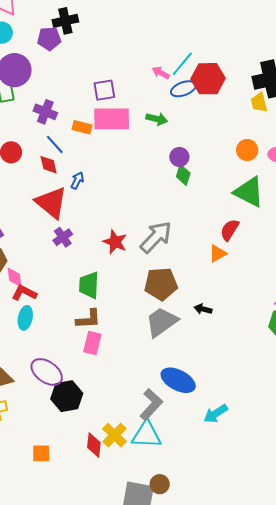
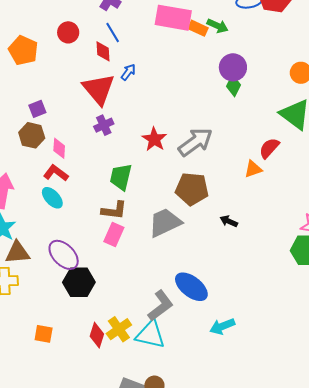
orange rectangle: (82, 127) -> (198, 28), moved
purple circle: (179, 157) -> (233, 67), size x1.4
pink diamond: (14, 277) -> (59, 148), moved
cyan ellipse: (25, 318) -> (52, 198), turned -65
gray trapezoid: (162, 322) -> (165, 223), moved

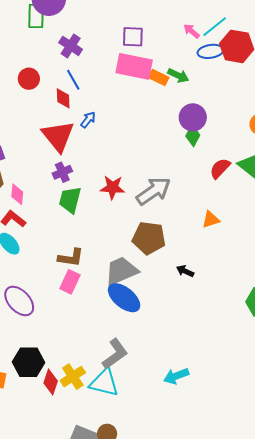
red star: (154, 139) -> (113, 187), turned -30
red semicircle: (269, 148) -> (220, 168), moved
green trapezoid: (121, 177) -> (70, 200), moved
black hexagon: (79, 282) -> (29, 362), moved
blue ellipse: (191, 287) -> (124, 298), moved

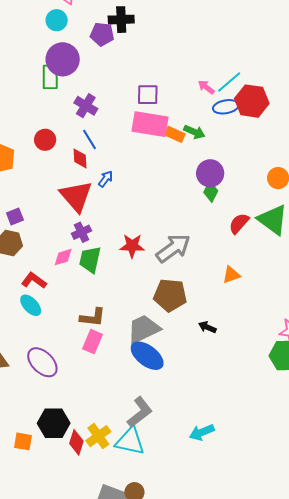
pink diamond: (17, 194) -> (63, 257), moved, turned 70

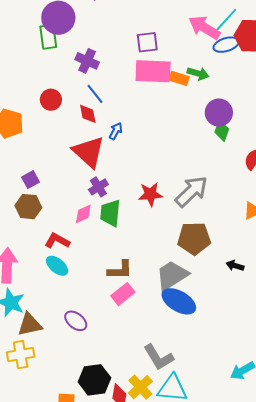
pink arrow: (206, 87) -> (204, 27), size x1.8
pink rectangle: (92, 342) -> (123, 294), turned 35
purple ellipse: (42, 362) -> (76, 321), size x0.7
gray L-shape: (140, 412) -> (159, 357), moved, turned 104

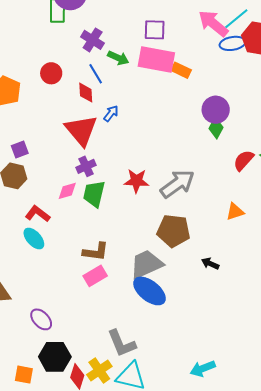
green arrow: (198, 73) -> (118, 58), moved
purple ellipse: (76, 321) -> (41, 319), moved

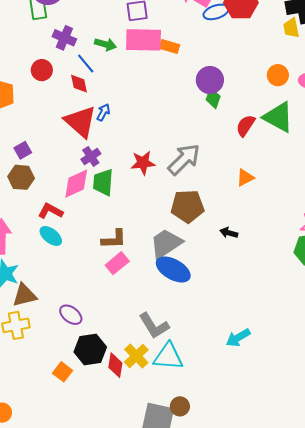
purple cross: (93, 40) -> (64, 38), moved
blue arrow: (111, 113) -> (103, 112), moved
pink diamond: (67, 191) -> (76, 184), size x1.5
orange square: (24, 375) -> (62, 372), turned 36

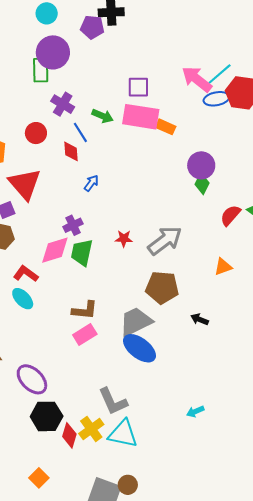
red triangle: (80, 122) -> (25, 184), moved
red star: (143, 163) -> (124, 239), size x0.7
purple ellipse: (71, 315) -> (32, 379), size x1.4
cyan arrow: (238, 338) -> (195, 412), moved, size x0.7
orange square: (62, 372) -> (39, 478), moved

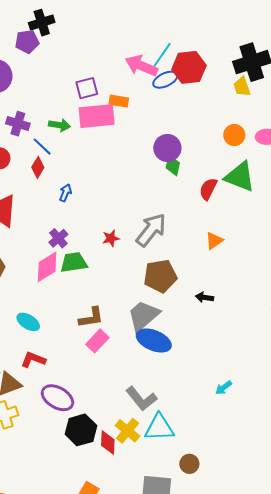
orange rectangle: (166, 127) -> (119, 101), moved
red diamond: (71, 151) -> (38, 167), turned 50
green trapezoid: (82, 252) -> (74, 262), turned 84
red L-shape: (26, 274) -> (33, 360), moved
brown circle: (128, 485) -> (189, 464), moved

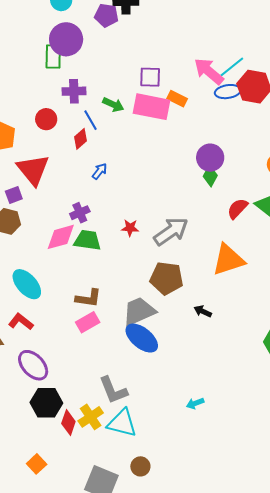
purple cross: (18, 124) -> (74, 91), turned -35
orange triangle: (214, 241) -> (228, 260), size x1.8
cyan ellipse: (28, 322) -> (27, 284), size x1.4

